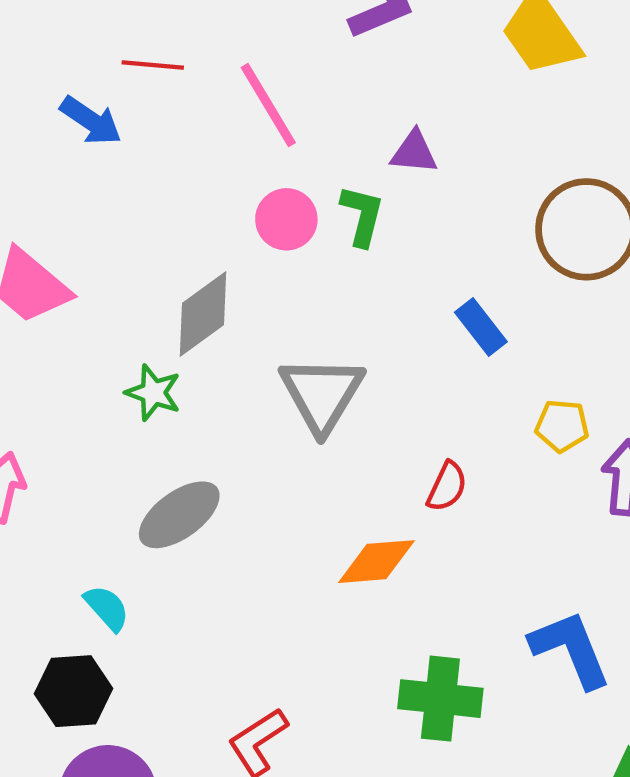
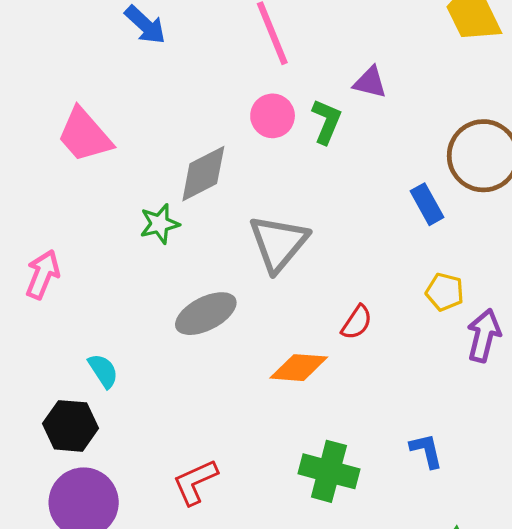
blue rectangle: (481, 327) -> (427, 204), moved
green star: (153, 393) -> (160, 224), turned 30
gray ellipse: (179, 515) -> (206, 314), moved
blue L-shape: (571, 649) -> (426, 451), size x0.6

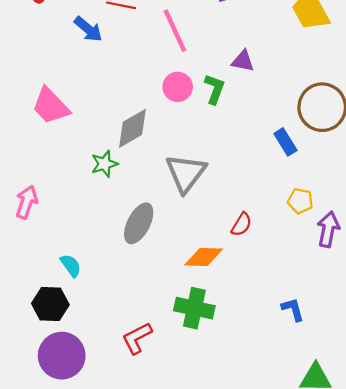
gray ellipse: (206, 314) -> (139, 223), turned -33
green cross: (329, 471) -> (194, 308), moved

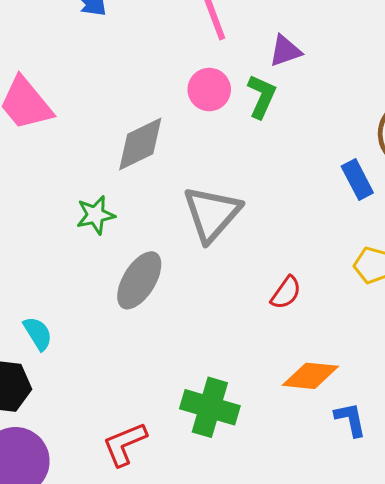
purple triangle: (243, 61) -> (285, 51), moved, turned -35
green star: (104, 164) -> (95, 215), moved
orange diamond: (204, 257) -> (310, 376), moved

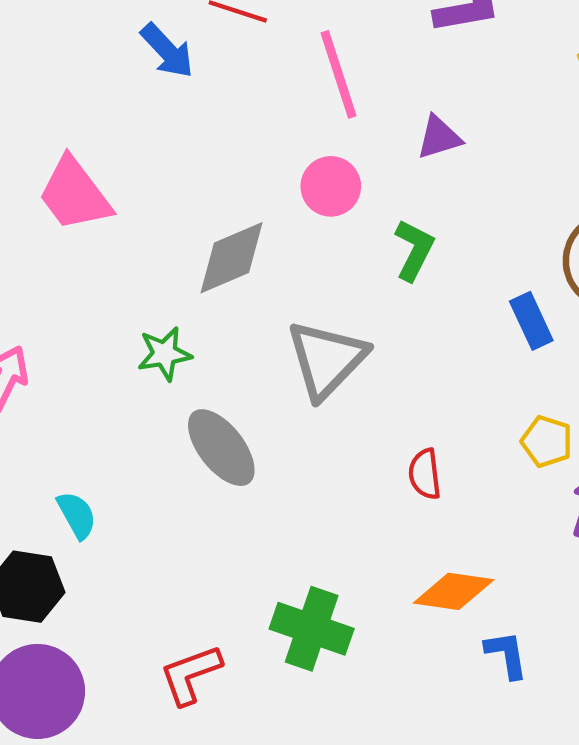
green L-shape: (262, 96) -> (414, 250), moved
gray ellipse: (139, 280) -> (221, 448), turned -72
red semicircle: (286, 293) -> (425, 474), turned 135

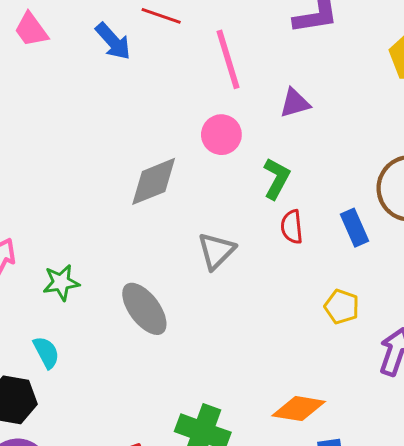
pink trapezoid: (74, 194) -> (31, 30), moved, size x0.7
green star: (165, 354) -> (61, 282), moved
gray triangle: (327, 359) -> (216, 251), size x0.7
yellow pentagon: (547, 441) -> (342, 307), moved
red semicircle: (425, 474) -> (292, 227), moved

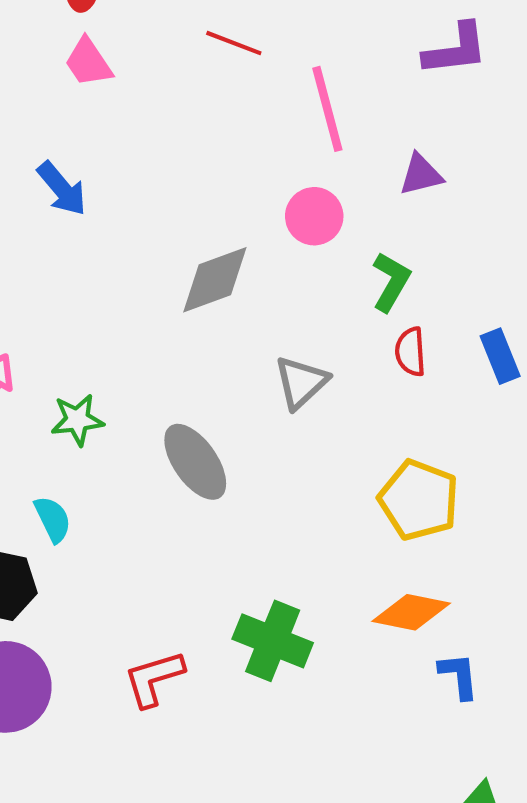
pink trapezoid: (31, 30) -> (88, 62), moved
blue arrow: (113, 41) -> (62, 189), moved
yellow pentagon: (342, 307) -> (419, 500), moved, size x1.6

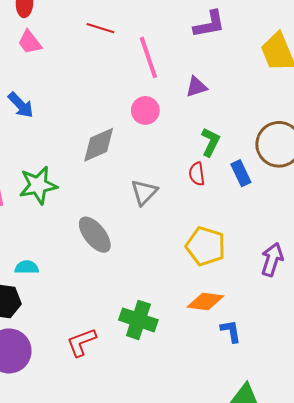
green L-shape: (391, 282) -> (210, 142), moved
green star: (77, 420) -> (38, 185), moved, size x1.5
cyan semicircle: (53, 519) -> (27, 267), turned -60

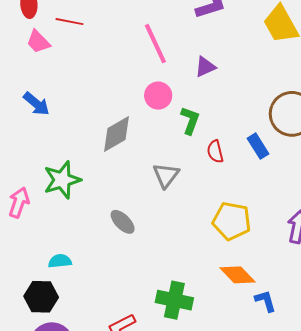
red line: (100, 28) -> (70, 22), moved
green L-shape: (210, 142) -> (190, 120), moved
gray ellipse: (95, 235) -> (123, 222), size x0.7
orange diamond: (205, 302) -> (237, 275), turned 45

